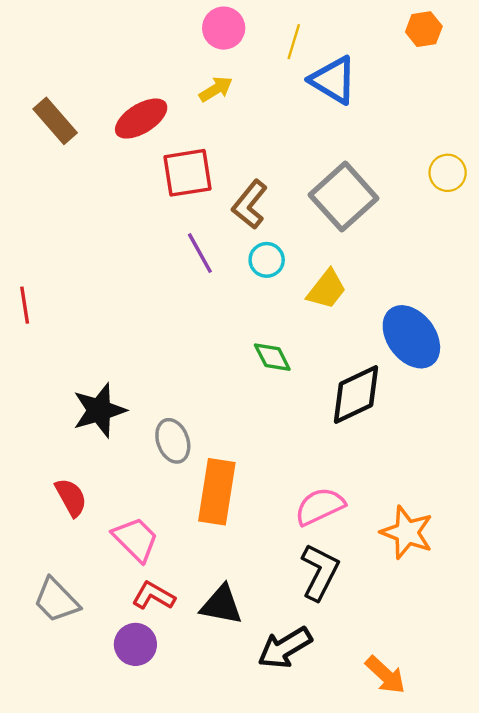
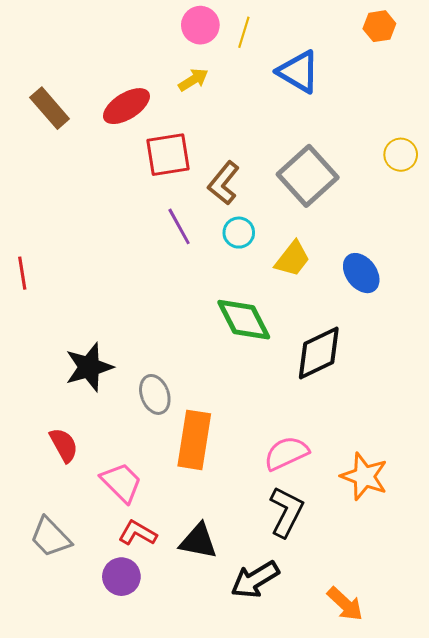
yellow line: (294, 42) -> (244, 32), moved
blue ellipse: (411, 337) -> (361, 273), moved, size x0.7
green diamond: (272, 357) -> (244, 320), size x1.6

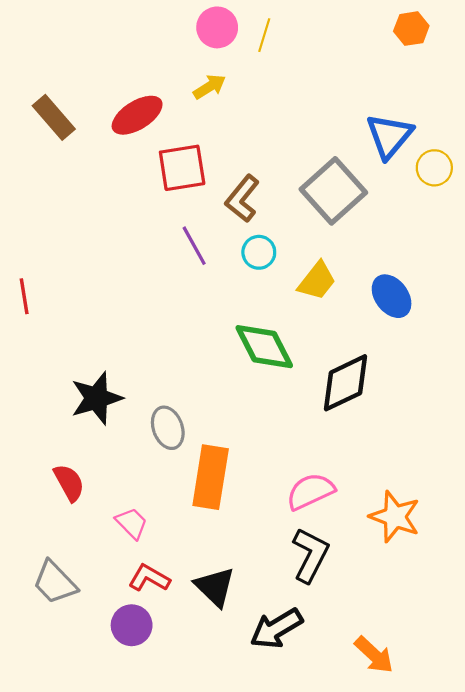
blue triangle: (298, 72) -> (389, 136), moved, turned 39
pink trapezoid: (121, 482) -> (132, 523), size x0.7
black triangle: (198, 541) -> (215, 587), turned 33

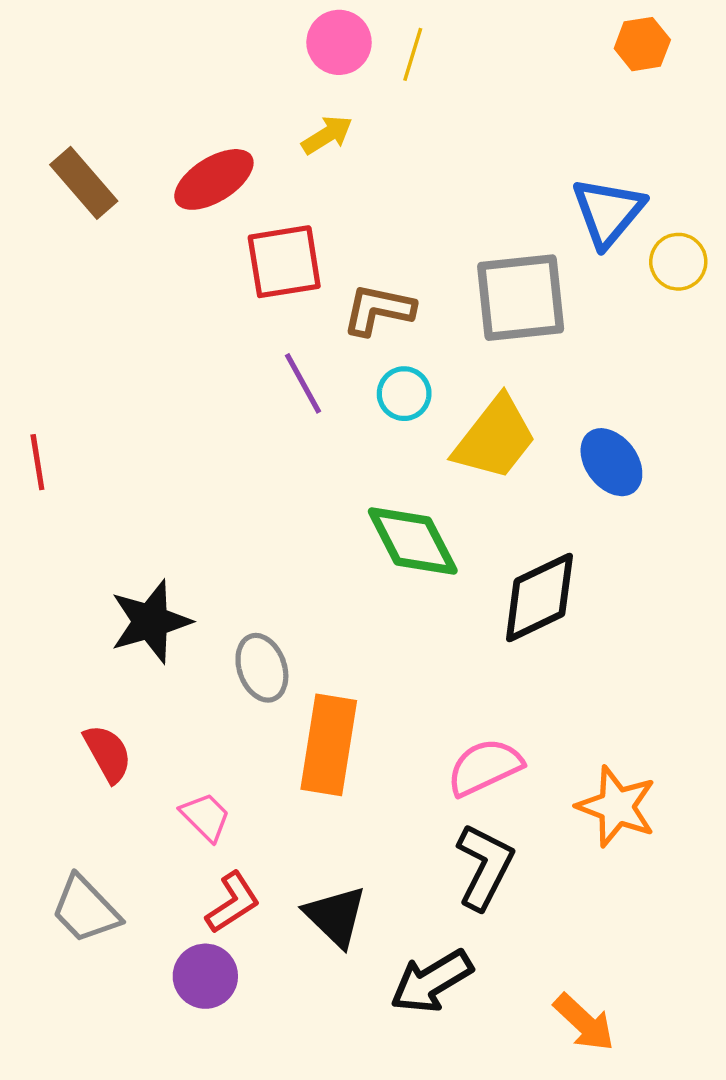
gray square: (333, 191) -> (521, 298), turned 36
brown L-shape: (242, 199) -> (378, 310), turned 63
yellow trapezoid: (317, 281) -> (495, 438), size x1.4
red L-shape: (149, 578) -> (233, 903), turned 117

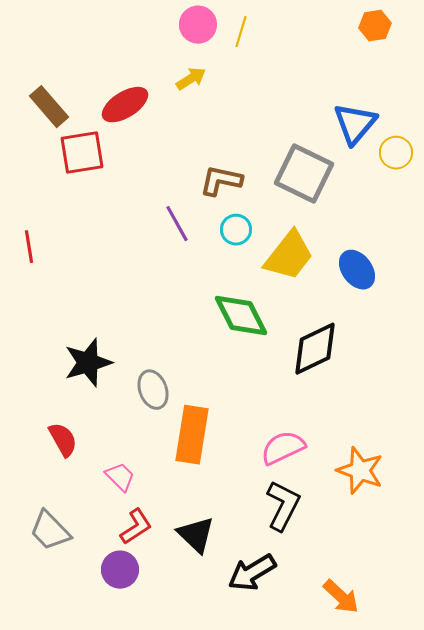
red square: (284, 262) -> (82, 153), moved
gray square: (521, 298) -> (304, 174), turned 32
red line: (37, 462) -> (29, 247), moved

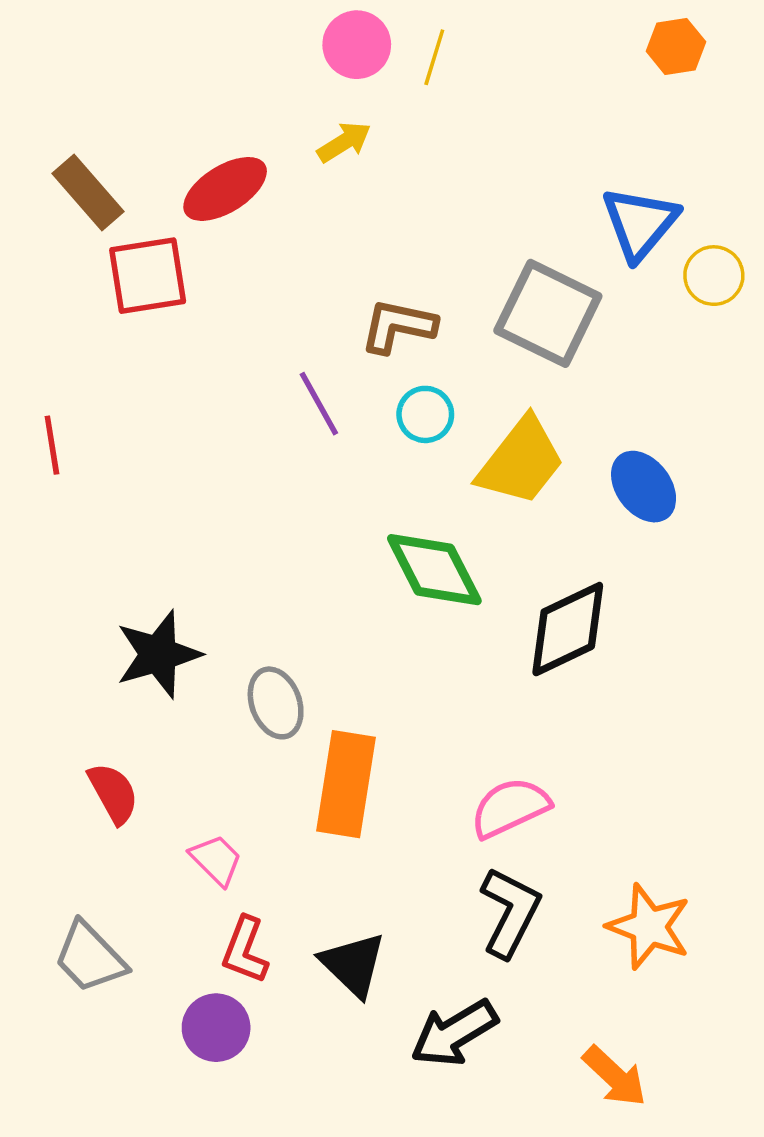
orange star: (360, 471) -> (649, 927), moved
red L-shape: (136, 527) -> (245, 950), turned 144

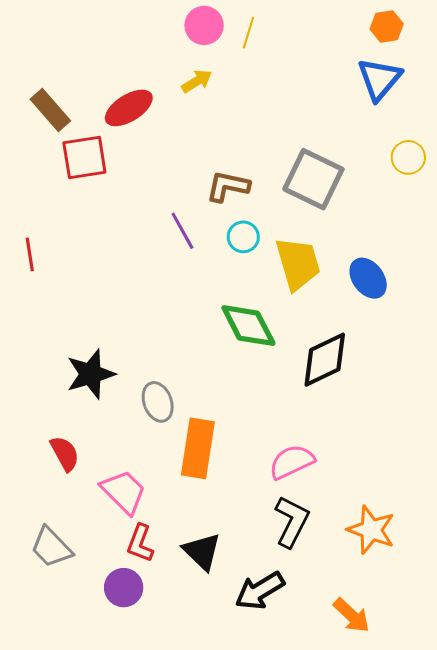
blue triangle: (640, 223) -> (379, 79), moved
yellow trapezoid: (521, 461) -> (298, 264), turned -54
pink trapezoid: (216, 860) -> (124, 492), size x1.5

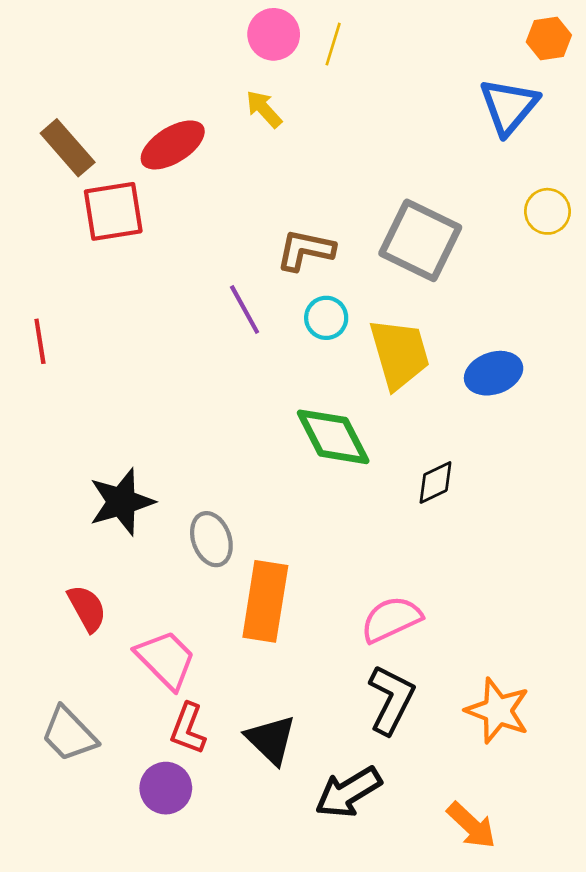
orange hexagon: (387, 26) -> (549, 38), moved
yellow arrow: (197, 81) -> (264, 109), turned -100
blue ellipse: (368, 278) -> (494, 373), turned -72
black diamond: (325, 360) -> (435, 482), size x0.6

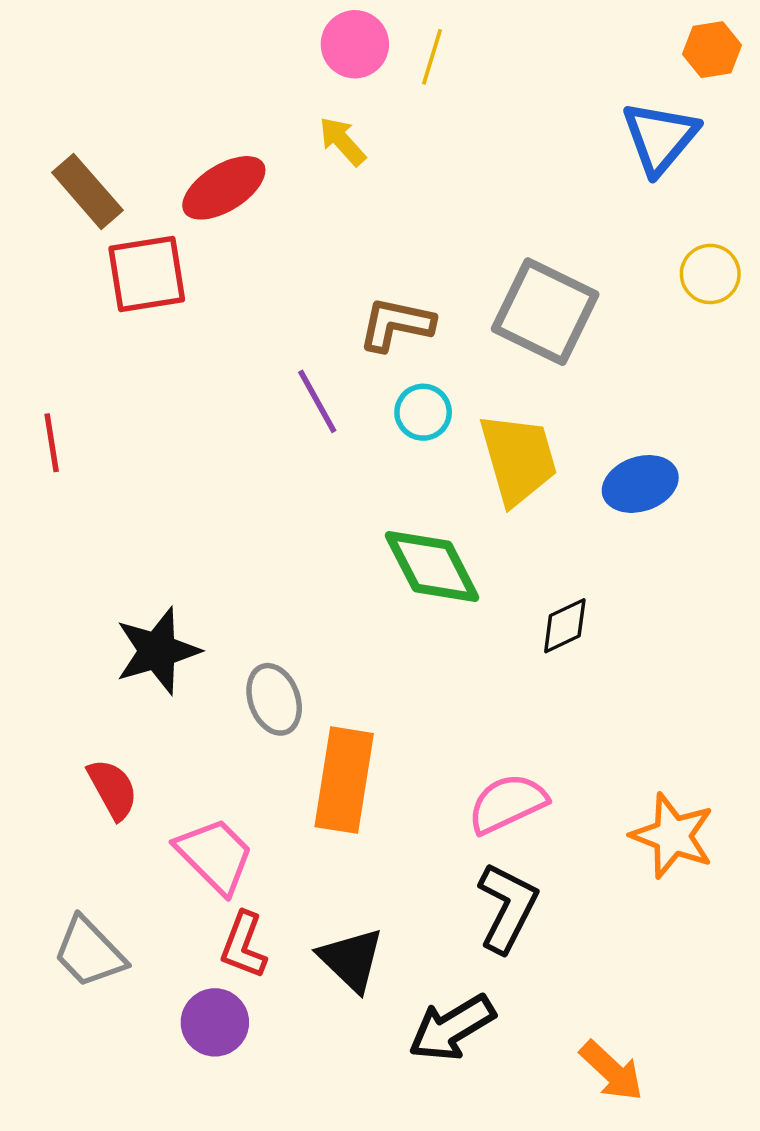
orange star: (498, 711) -> (673, 836), moved

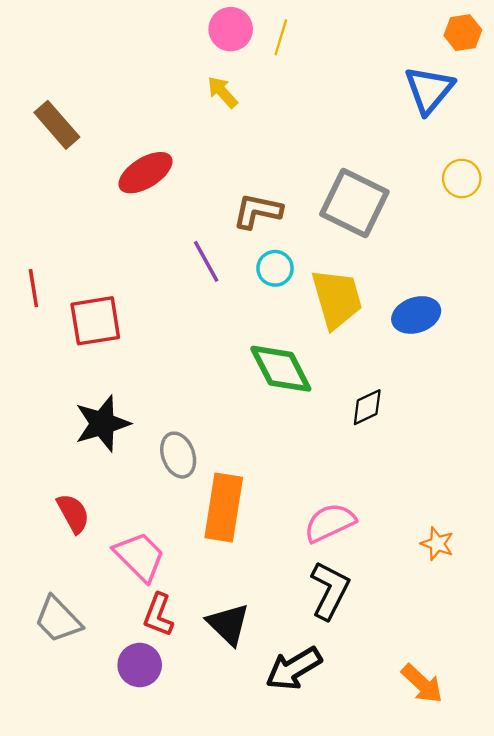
red ellipse: (224, 188) -> (145, 173), moved
red square: (147, 274) -> (95, 321), moved
orange star: (673, 836) -> (437, 544), size x0.6
orange arrow: (612, 1071) -> (422, 684), moved

